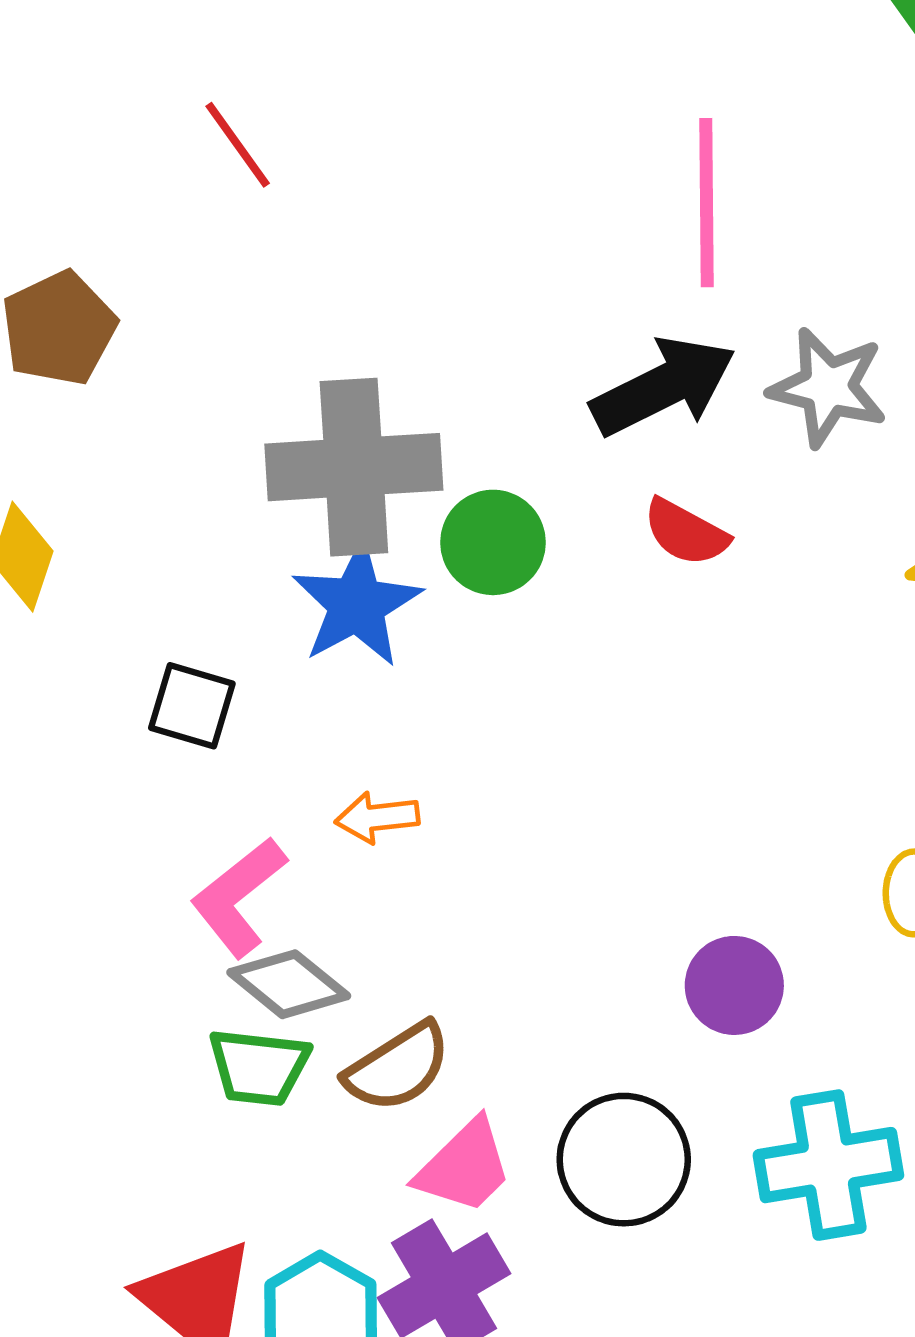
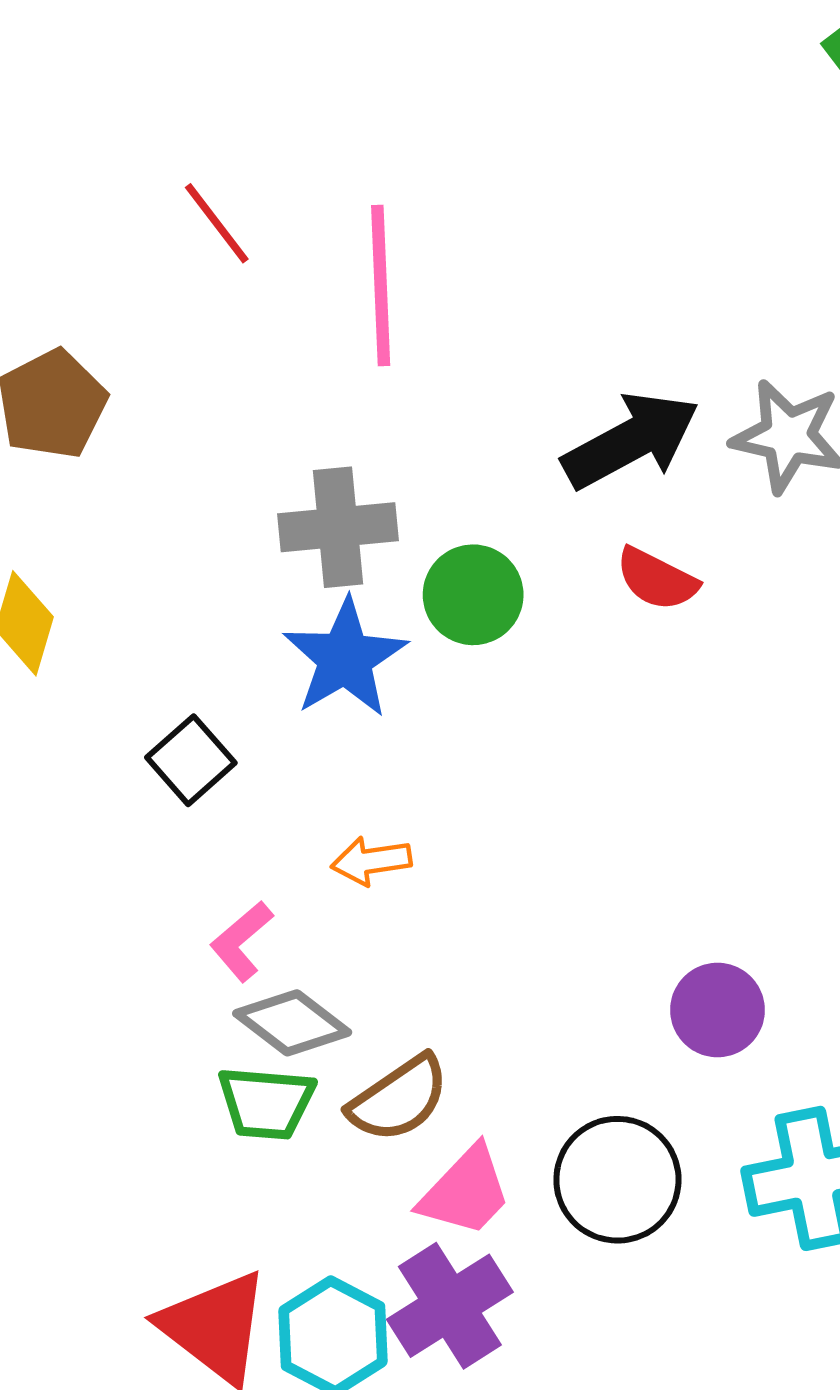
pink line: (707, 203) -> (381, 286), moved
gray cross: (354, 467) -> (338, 527), size x0.7
black square: (192, 706) -> (191, 760), turned 34
pink L-shape: (239, 897) -> (241, 941), size x0.7

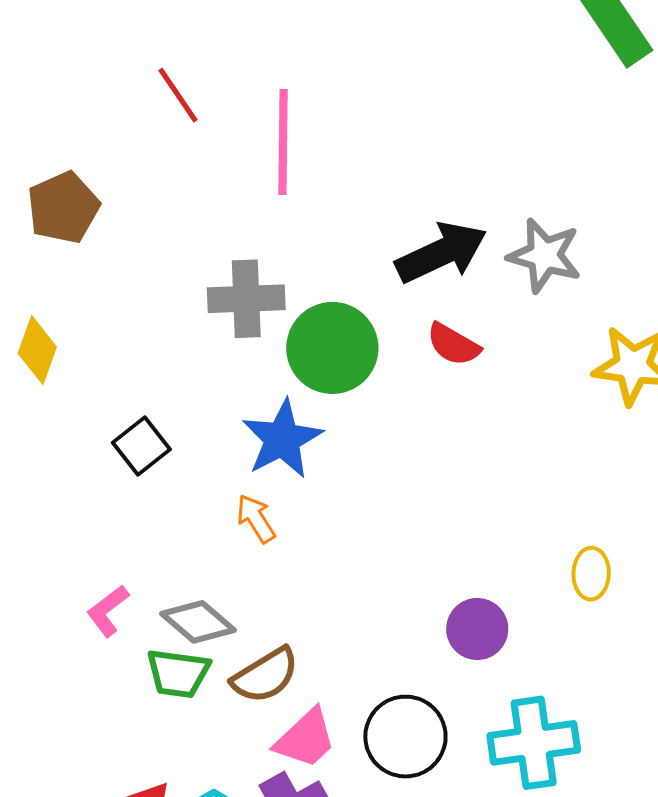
green circle: (473, 595) -> (332, 348), size x1.4
blue star: (345, 658) -> (282, 439), moved
orange arrow: (371, 861) -> (256, 519), turned 63
pink L-shape: (241, 941) -> (108, 611), moved

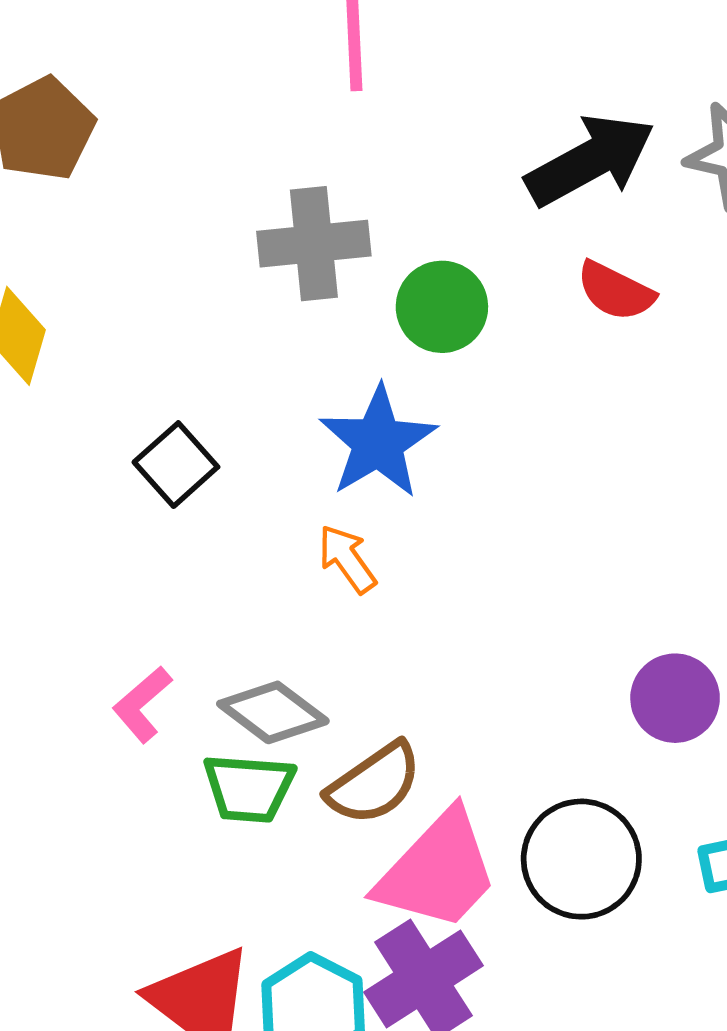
green circle: (332, 348) -> (442, 307), size x0.7
pink trapezoid: (306, 739) -> (438, 871), size x1.4

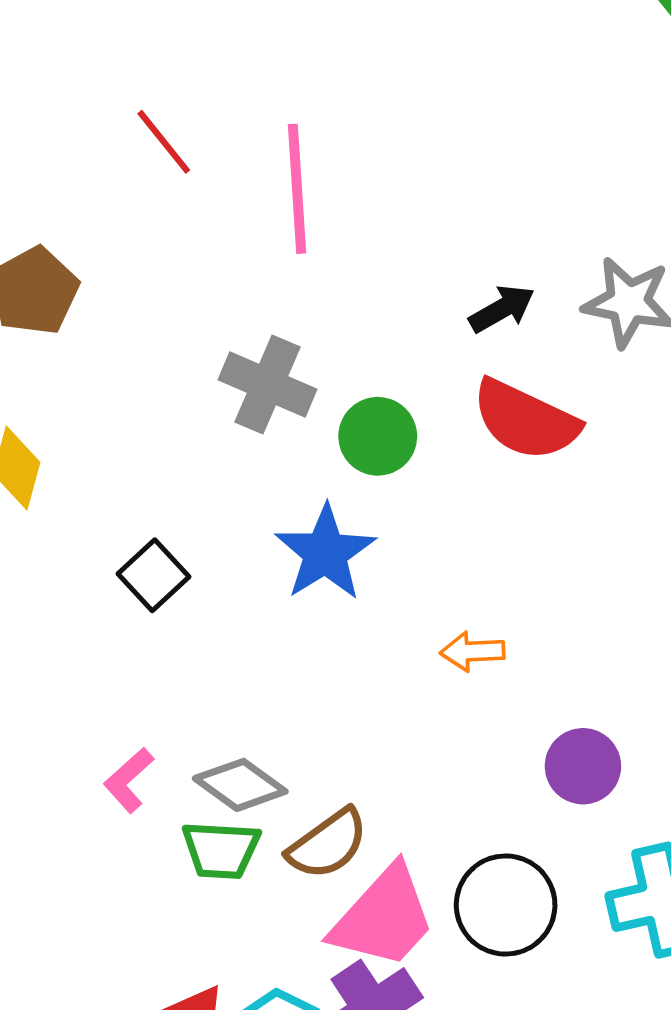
black arrow: (590, 160) -> (502, 309), size x0.6
gray cross: (314, 244) -> (267, 384), turned 30
red semicircle: (616, 291) -> (526, 420), size x1.6
orange arrow: (347, 559) -> (472, 651), moved, turned -56

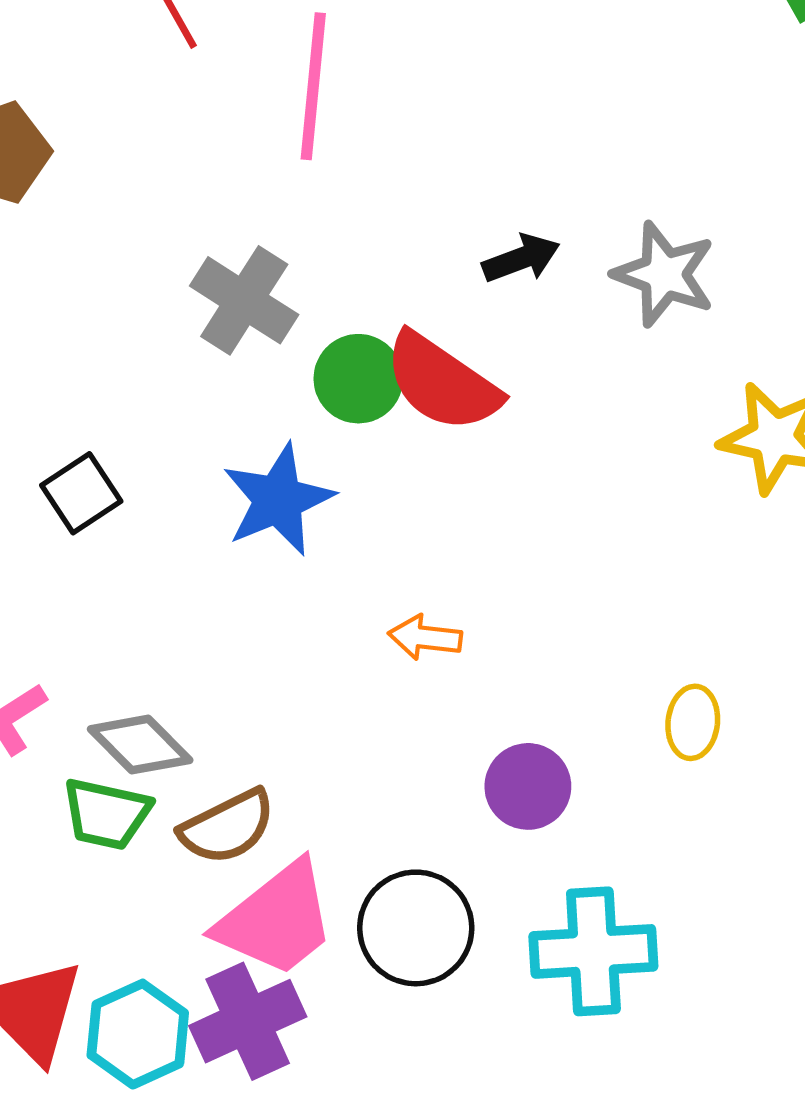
red semicircle: (526, 420) -> (442, 382), moved

